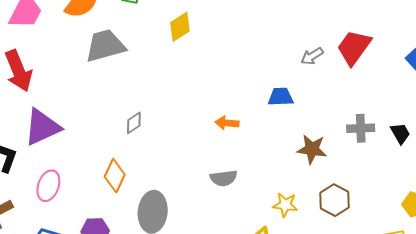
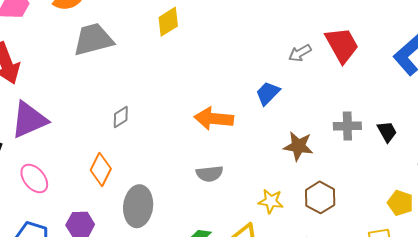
red trapezoid: (354, 47) -> (342, 45), turned 114
blue trapezoid: (281, 97) -> (268, 93), turned -44
orange arrow: (227, 123) -> (214, 119), size x1.6
pink ellipse: (48, 186) -> (34, 179), turned -60

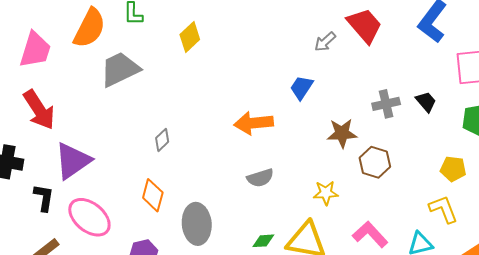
pink ellipse: (34, 179) -> (89, 217), size x1.4
brown hexagon: (320, 197) -> (375, 162), moved

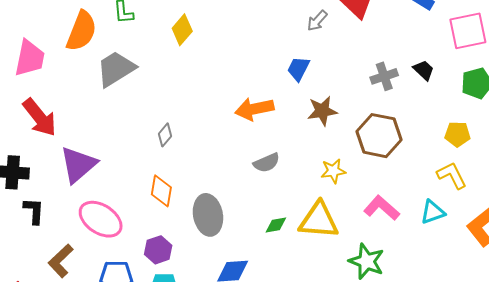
brown star: (342, 133) -> (322, 111), moved
brown hexagon: (375, 162) -> (379, 136), size x1.4
black L-shape: (44, 198) -> (34, 211), moved

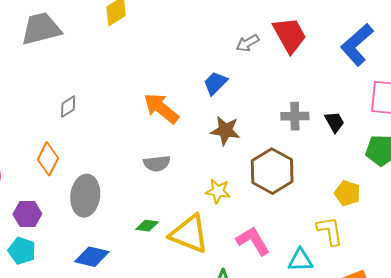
orange arrow: (254, 109) -> (161, 108), turned 33

